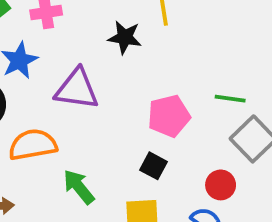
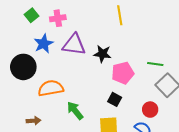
black star: (125, 37) -> (102, 54), moved
purple triangle: (77, 89) -> (74, 45), moved

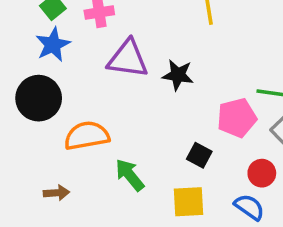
blue star: (44, 44) -> (53, 45), moved
pink pentagon: (123, 73) -> (237, 118), moved

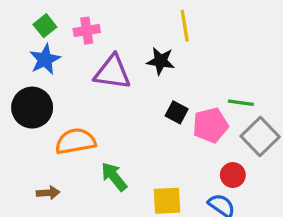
black star: (178, 75) -> (161, 61), moved
black square: (199, 155) -> (177, 112), moved

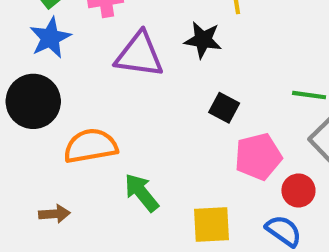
pink pentagon: (210, 125) -> (258, 157), moved

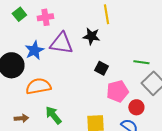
blue star: (50, 38) -> (34, 50), moved
green arrow: (141, 193) -> (53, 115), moved

